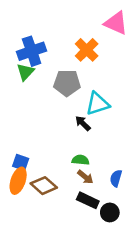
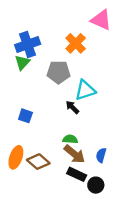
blue square: (21, 162) -> (25, 116), moved
brown arrow: (85, 177) -> (74, 154), size x1.5

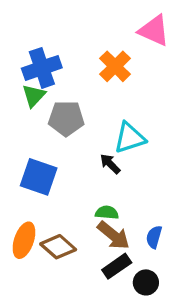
gray pentagon: (58, 72) -> (66, 118), moved
blue square: (25, 116) -> (39, 177), size x1.6
black rectangle: (77, 174) -> (117, 266), turned -60

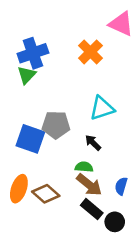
gray pentagon: (66, 118) -> (56, 125), moved
black arrow: (110, 164) -> (93, 143), moved
black rectangle: (117, 266) -> (92, 209), turned 75

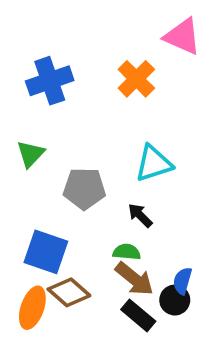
green triangle: (27, 75) -> (30, 154), moved
blue square: (30, 139) -> (46, 252), moved
orange ellipse: (19, 189) -> (32, 308), moved
black circle: (115, 222) -> (175, 300), moved

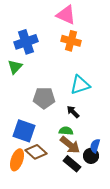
pink triangle: (182, 36) -> (66, 15), moved
orange cross: (136, 79) -> (71, 41), turned -30
green triangle: (30, 154) -> (15, 67), moved

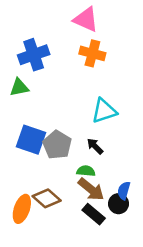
green triangle: (15, 67) -> (19, 87), turned 35
gray pentagon: (44, 98) -> (57, 145), moved, turned 30
blue square: (24, 131) -> (31, 140), moved

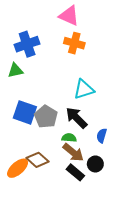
black arrow: (95, 146) -> (76, 118), size x1.6
blue semicircle: (124, 191) -> (102, 136), moved
orange ellipse: (22, 209) -> (18, 168), turned 30

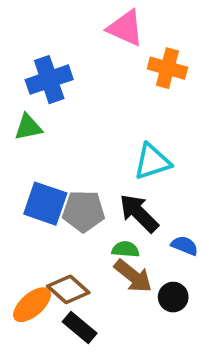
orange cross: (74, 43) -> (167, 68), moved
gray pentagon: (46, 117) -> (84, 211), turned -30
blue semicircle: (102, 136) -> (185, 246), turned 96
black rectangle: (75, 172) -> (80, 328), moved

